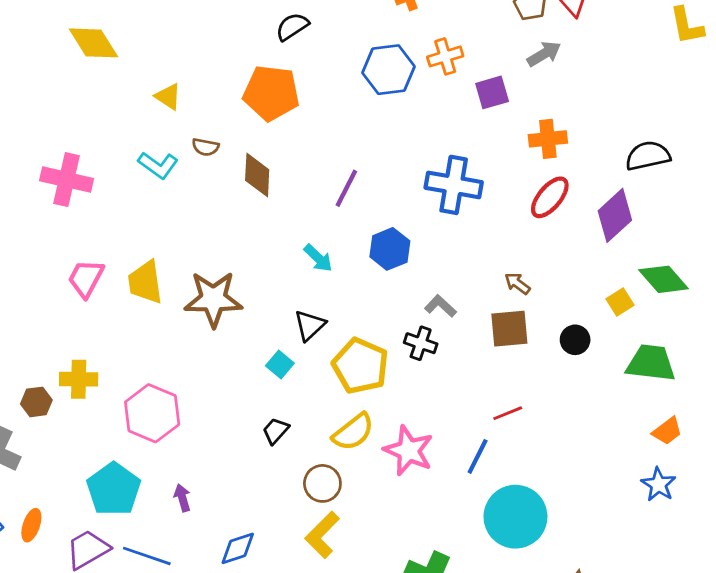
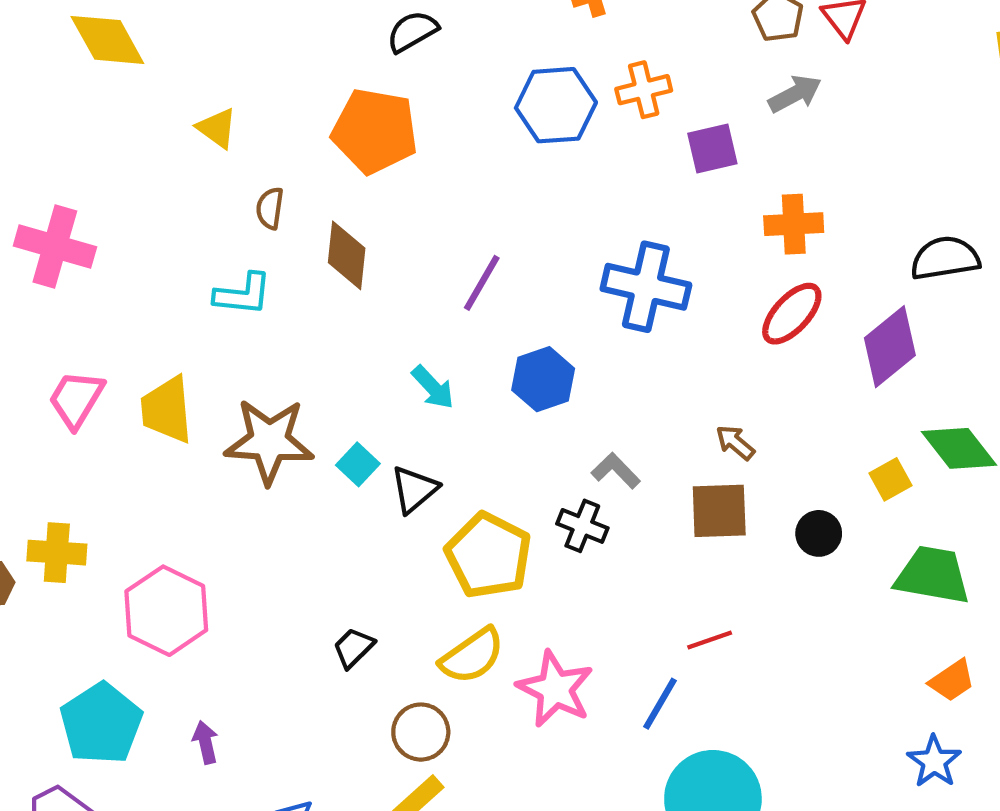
brown semicircle: (205, 147) -> (270, 208), turned 84
cyan L-shape: (158, 165) -> (243, 294), moved, turned -33
cyan square: (280, 365) -> (358, 464), moved

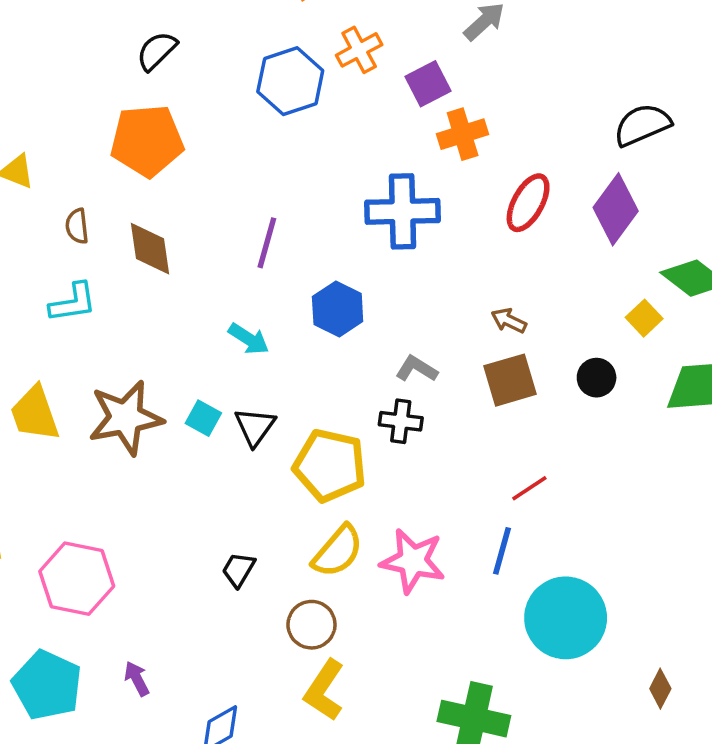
orange cross: (794, 224) -> (463, 134), moved

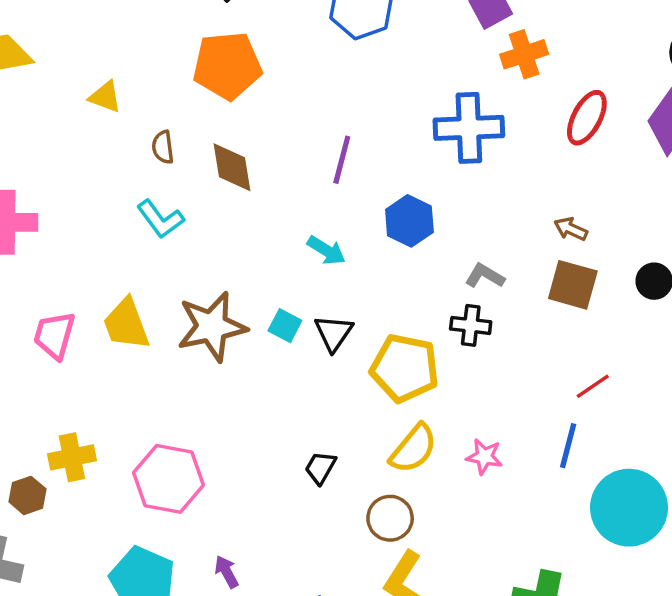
cyan L-shape: (73, 303) -> (160, 219), turned 63
brown square: (510, 380) -> (573, 285), turned 33
pink star: (413, 561) -> (484, 457), size x0.6

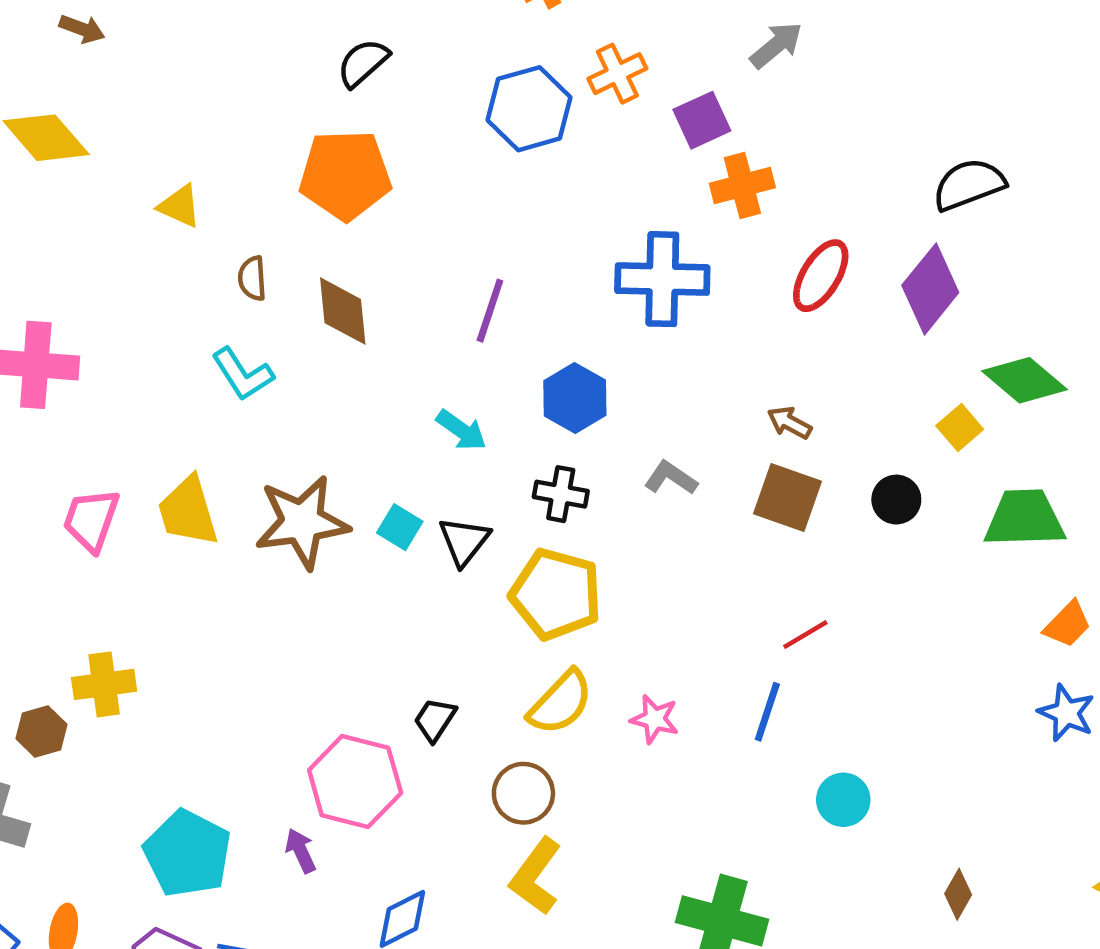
black cross: (471, 325) -> (561, 494), moved
pink hexagon: (168, 479) -> (355, 781), moved
cyan circle: (629, 508) -> (843, 800), size x0.5

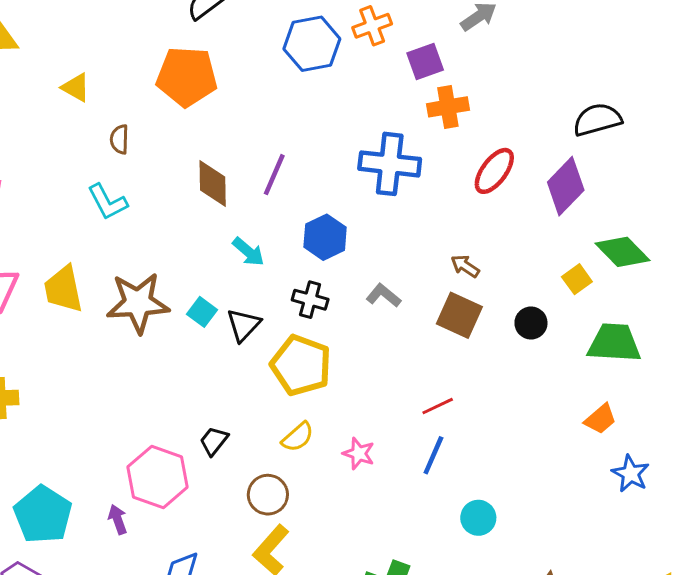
brown diamond: (343, 311) -> (213, 184), moved
orange trapezoid: (1068, 624) -> (600, 419), moved
red line: (805, 635) -> (438, 406), moved
yellow semicircle: (561, 702) -> (298, 437), size x0.7

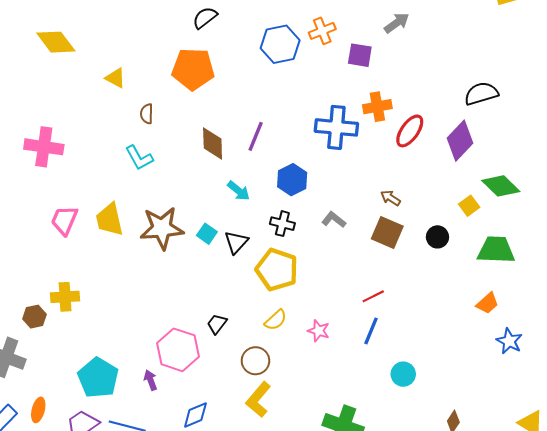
purple square: (425, 62) -> (360, 55), turned 30
orange cross: (448, 107) -> (377, 107), moved

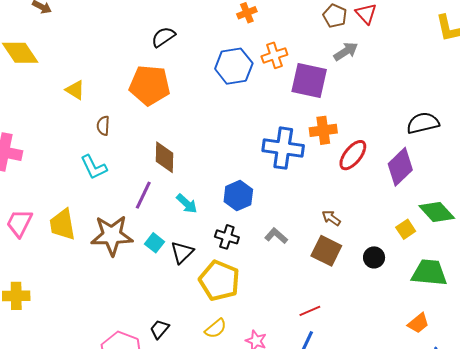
purple square: (360, 55) -> (309, 80), size x1.5
purple line: (256, 136) -> (143, 195), moved

